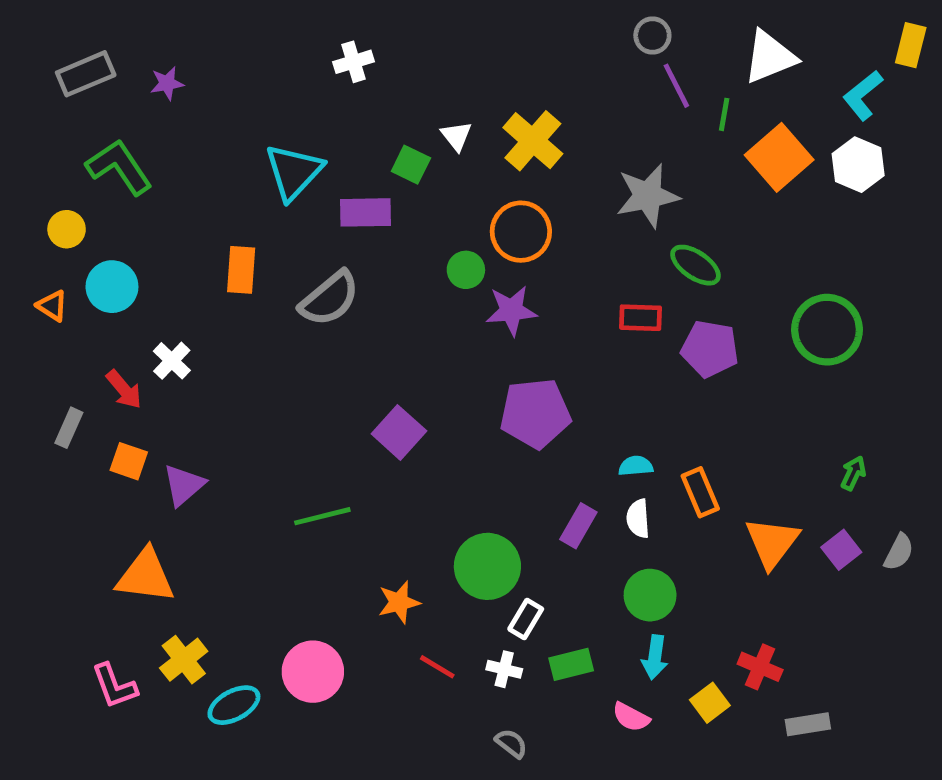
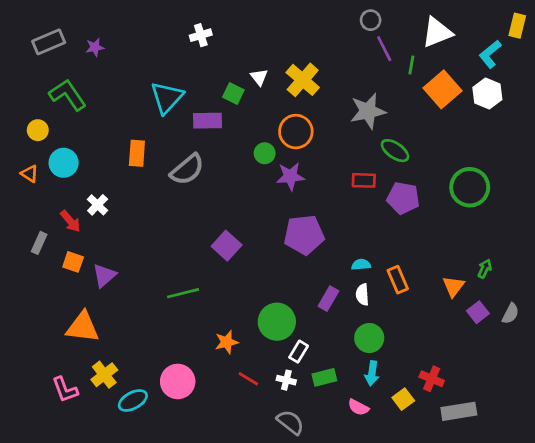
orange triangle: (772, 542) -> (453, 286), moved, size x0.7
gray rectangle: (808, 724) -> (459, 411), size x1.4
gray semicircle: (511, 743) -> (290, 422), size x1.5

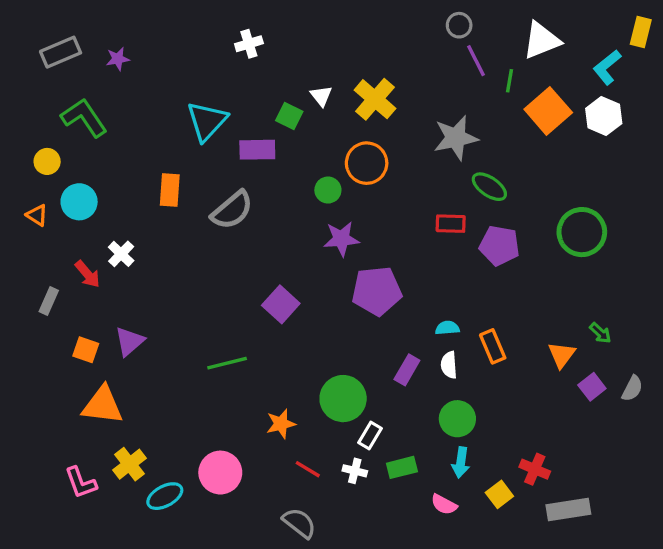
purple star: (290, 176) -> (341, 239), moved
orange square: (73, 262) -> (86, 350), moved
green arrow: (485, 269) -> (600, 333), turned 108
gray semicircle: (290, 422) -> (299, 523), moved

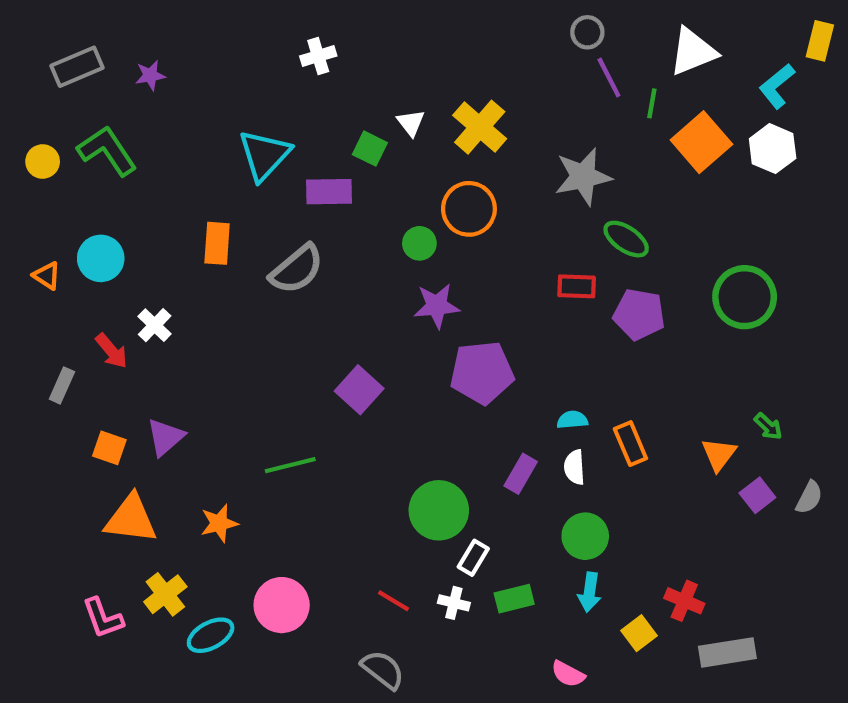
yellow circle: (47, 161) -> (43, 161), moved
orange star: (281, 424) -> (219, 523), moved
pink semicircle: (444, 504) -> (568, 674), moved

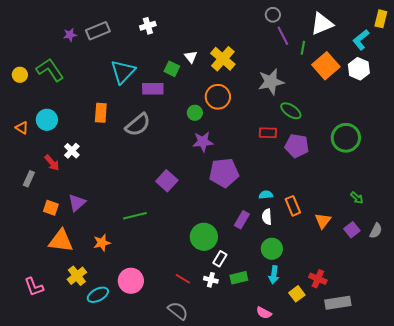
gray rectangle: (77, 67) -> (98, 31), moved
orange triangle: (719, 454) -> (323, 221), moved
pink L-shape: (103, 618) -> (34, 287), moved

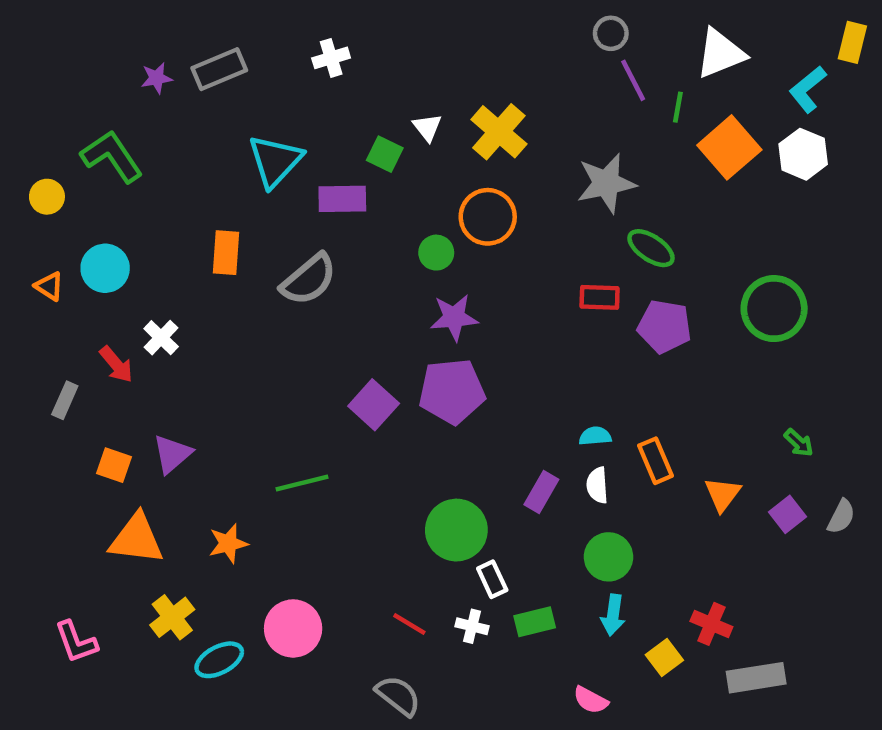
yellow circle: (20, 75) -> (47, 197), moved
purple pentagon: (224, 173) -> (452, 391), moved
white rectangle: (220, 259) -> (492, 579), turned -56

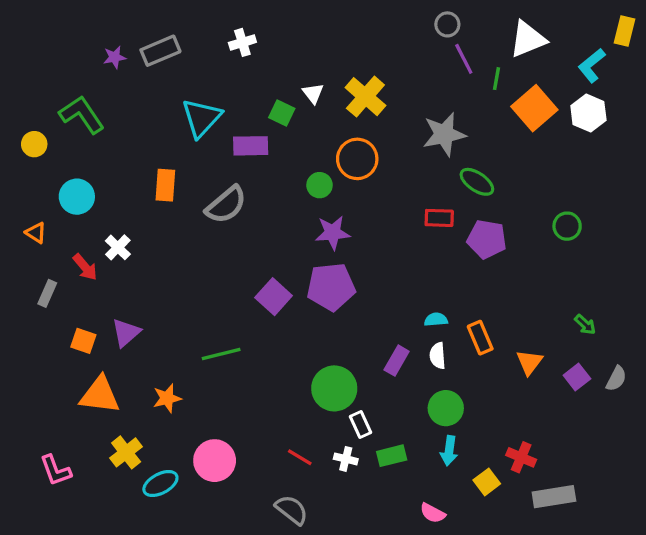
orange triangle: (49, 286) -> (36, 233), moved
green circle: (774, 309) -> (567, 226), size x0.6

